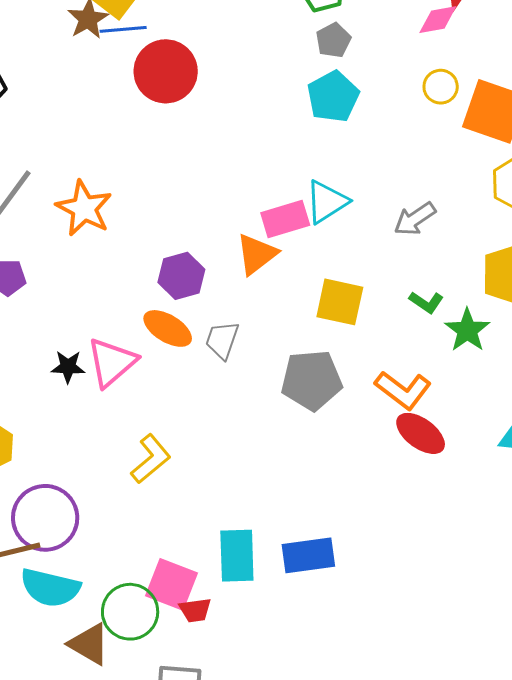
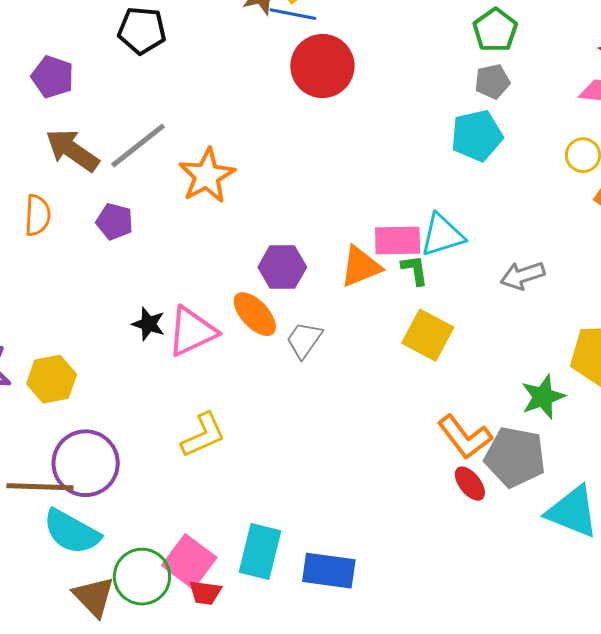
green L-shape: (426, 302) -> (415, 270), moved, turned -148
gray pentagon: (312, 380) -> (515, 457), moved
red ellipse: (421, 433) -> (470, 484), size x0.7

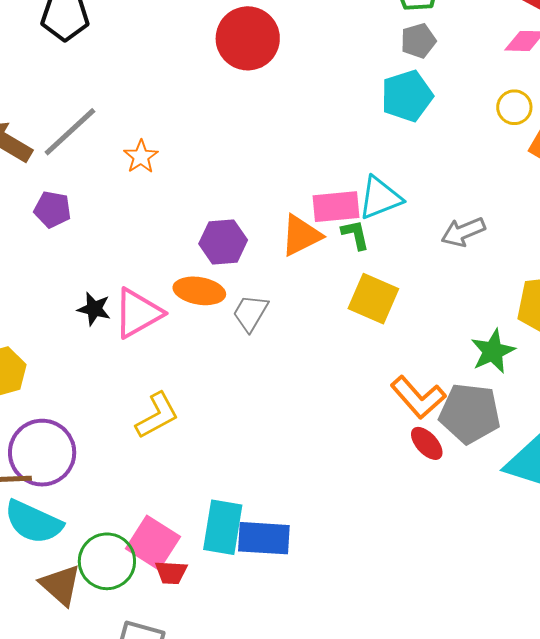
orange star: (207, 176) -> (141, 157), size x0.6
orange ellipse: (255, 314) -> (199, 291), turned -33
blue rectangle: (329, 571) -> (264, 538), moved

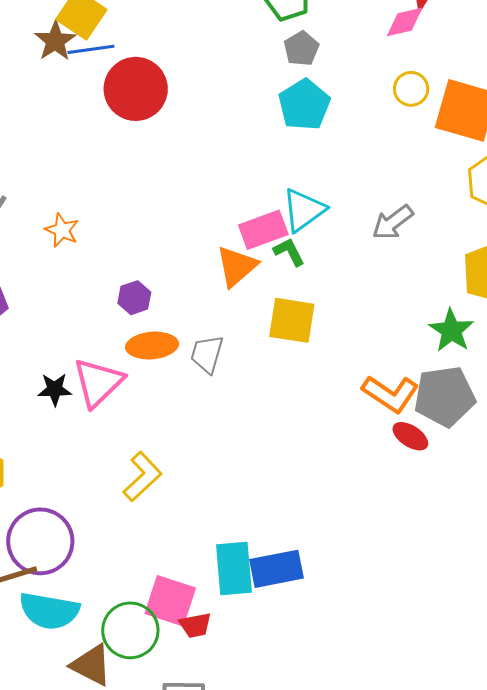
purple hexagon: (223, 242) -> (134, 298), moved, size x0.7
yellow square: (373, 299) -> (292, 320), moved

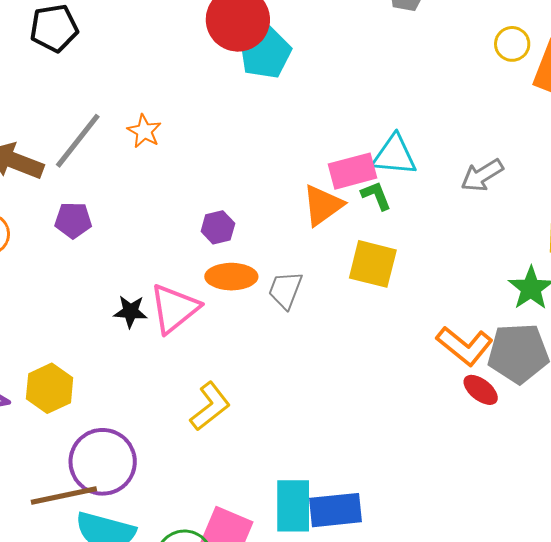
cyan pentagon: (304, 105) -> (265, 53), moved
cyan triangle: (304, 210) -> (394, 155), turned 36
orange star: (62, 230) -> (144, 131), moved

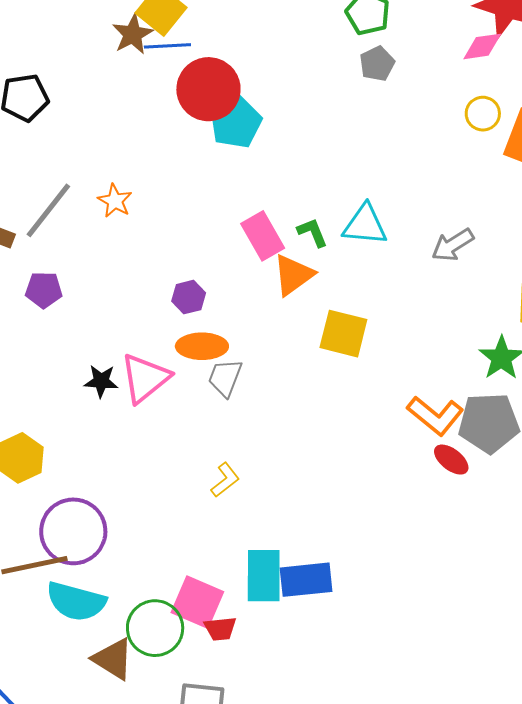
pink rectangle: (352, 171) -> (263, 236), moved, turned 75
green L-shape: (376, 196) -> (312, 232), moved
gray trapezoid: (285, 290) -> (225, 378), moved
yellow L-shape: (210, 406) -> (225, 480), moved, size x0.7

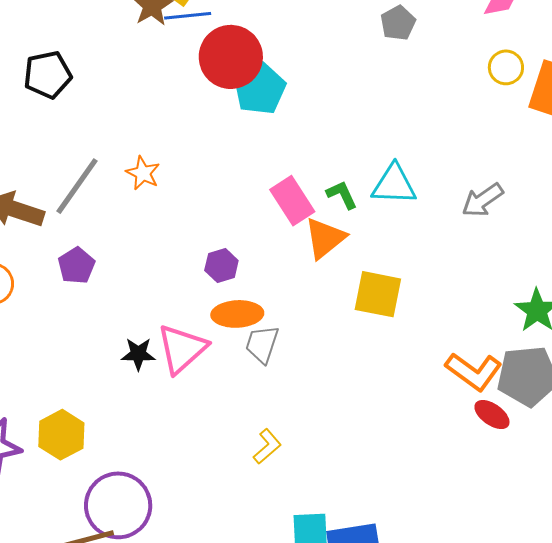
purple pentagon: (44, 290) -> (76, 266), turned -30

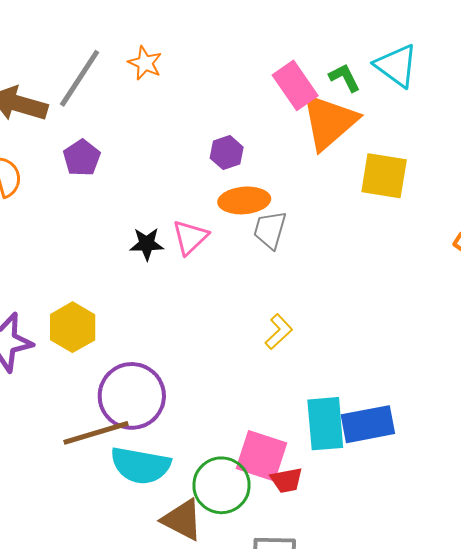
cyan triangle: (394, 185) -> (396, 66), turned 36
orange triangle: (325, 238) -> (329, 122), size x1.4
pink triangle: (182, 349) -> (190, 237), size x0.7

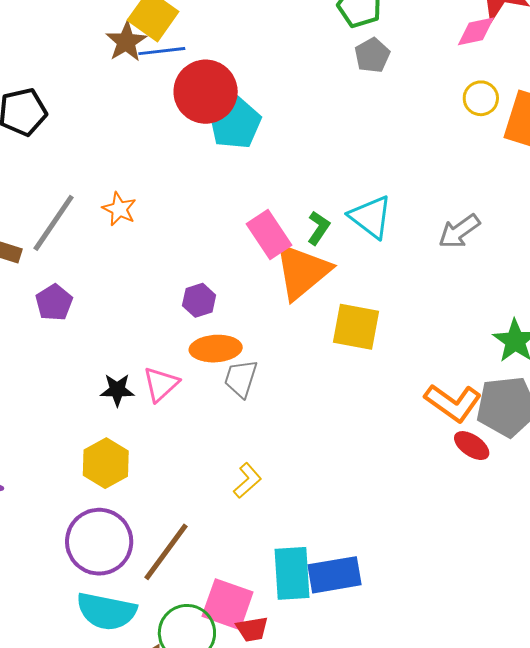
green L-shape: (345, 78) -> (319, 228), turned 60
yellow hexagon: (73, 327) -> (106, 463), moved
brown line: (96, 433) -> (166, 552), moved, turned -38

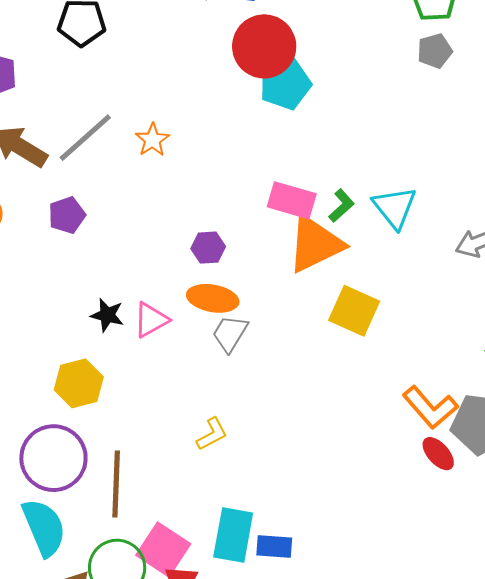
pink rectangle: (269, 234) -> (292, 200), turned -54
brown line: (166, 552) -> (116, 484), turned -48
blue rectangle: (335, 575) -> (274, 546), size x0.7
cyan semicircle: (106, 611) -> (44, 527), turned -138

